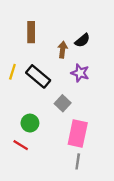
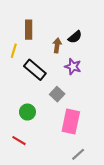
yellow line: (12, 72) -> (14, 51), moved
red line: (21, 145) -> (19, 141), moved
gray line: (78, 161) -> (78, 154), moved, turned 40

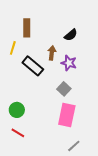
brown arrow: (57, 45) -> (52, 53), moved
gray square: (57, 94) -> (64, 89), moved
green circle: (27, 112) -> (17, 110), moved

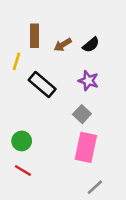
brown arrow: (52, 53) -> (63, 45), moved, turned -128

